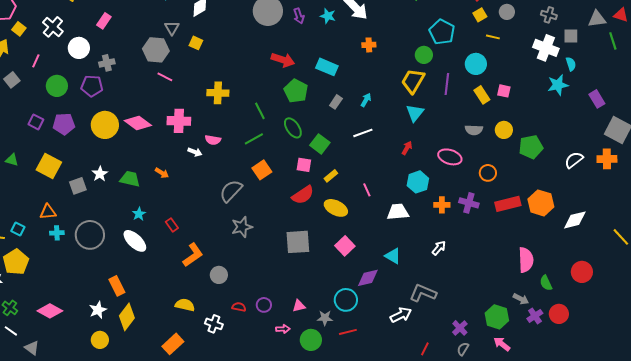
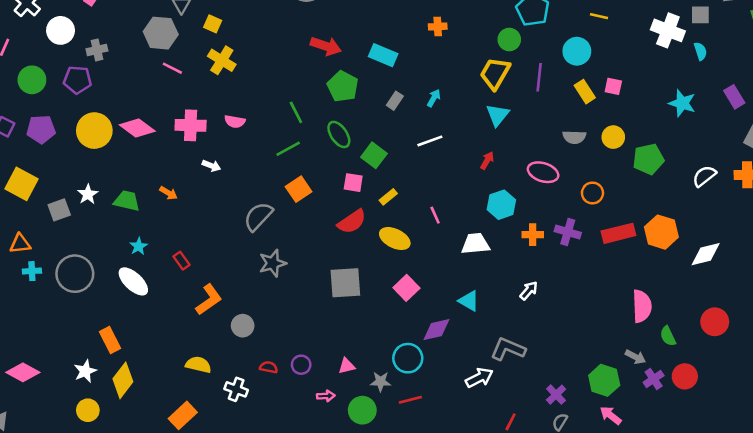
cyan star: (558, 85) -> (682, 103), moved, turned 30
yellow cross: (218, 93) -> (222, 60), moved, turned 30
pink semicircle: (213, 140) -> (235, 121), moved

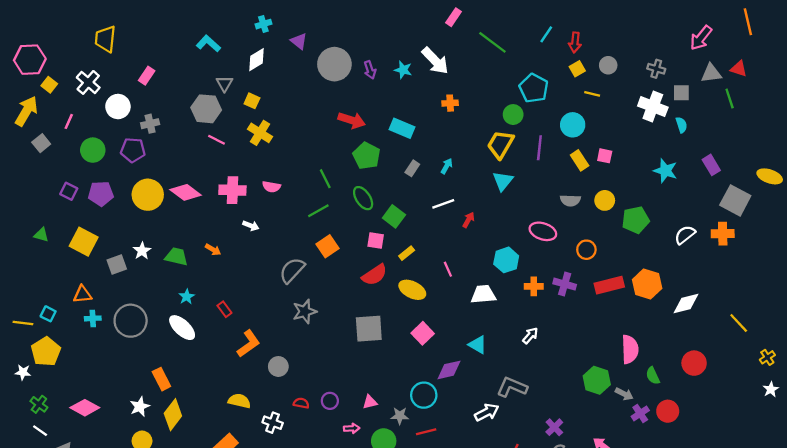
red arrow: (487, 160) -> (468, 220), moved
green hexagon: (604, 380) -> (597, 380), moved

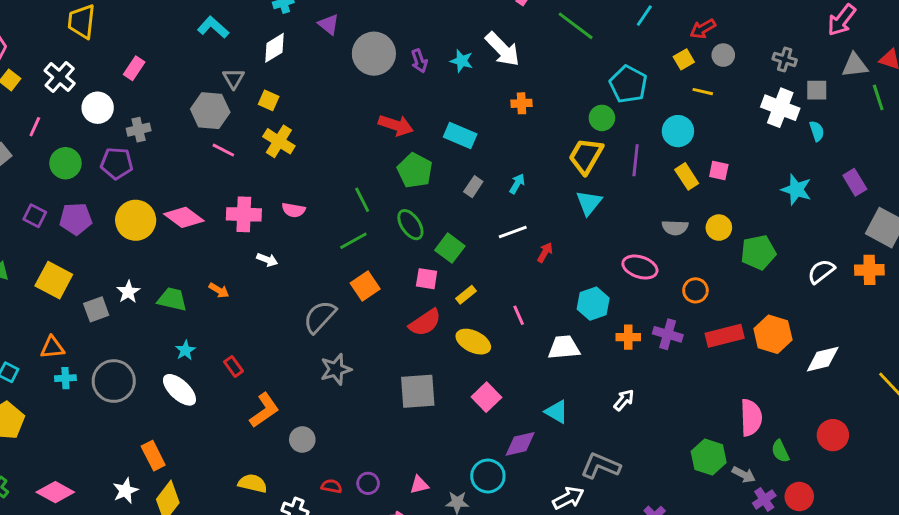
red arrow: (575, 42) -> (703, 29), moved, turned 54

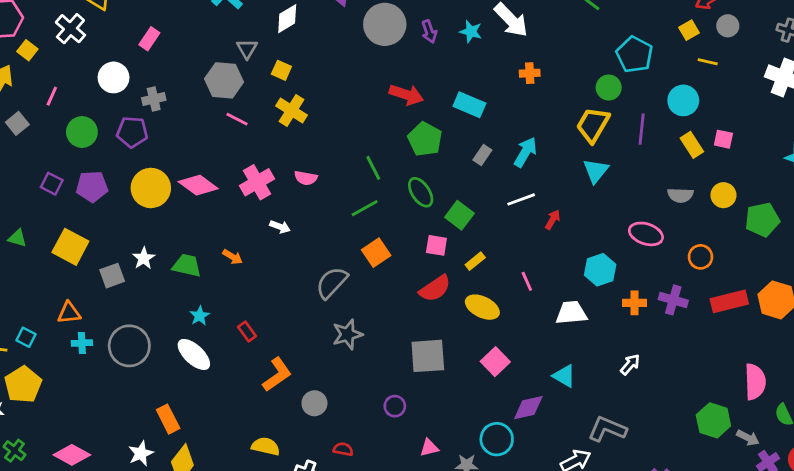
white cross: (60, 77) -> (70, 29), moved
cyan arrow: (517, 184) -> (525, 152), size x1.5
pink cross: (244, 214) -> (257, 182), turned -32
purple circle: (368, 483) -> (395, 406), moved

